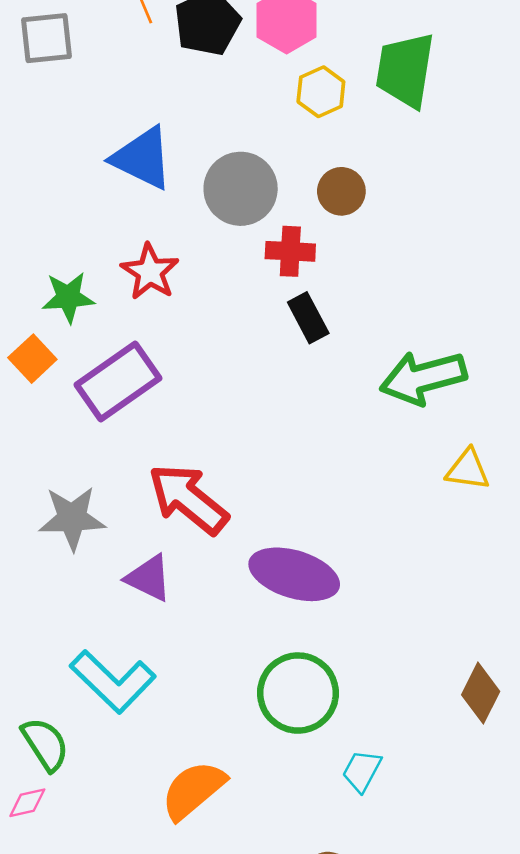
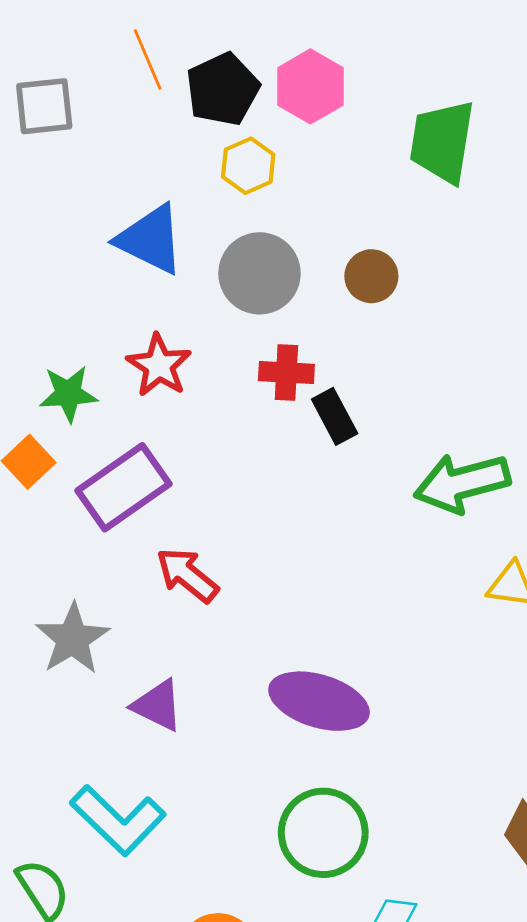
yellow hexagon: (321, 92) -> (248, 166), moved
red cross: (290, 251) -> (286, 373), moved
red arrow: (188, 499) -> (187, 575), moved, size x0.7
gray star: (72, 518) -> (73, 639), turned -30

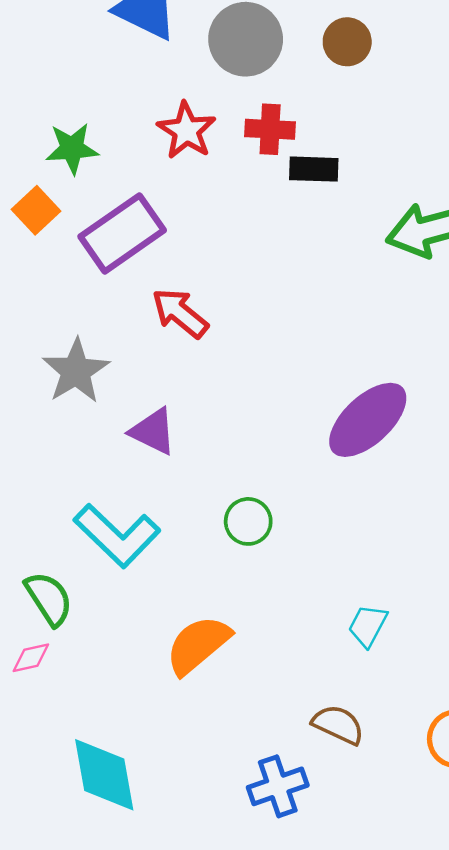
red star: (159, 365) -> (186, 131), moved
black rectangle: (335, 416) -> (314, 169), turned -60
purple ellipse: (319, 701) -> (368, 420), moved, turned -60
green circle: (323, 833) -> (248, 521), moved, size x0.6

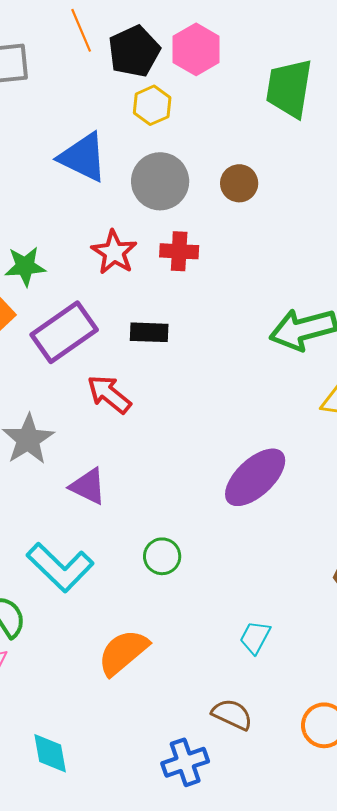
black rectangle: (314, 169) -> (149, 332), moved
cyan diamond: (104, 775) -> (50, 753), size x0.7

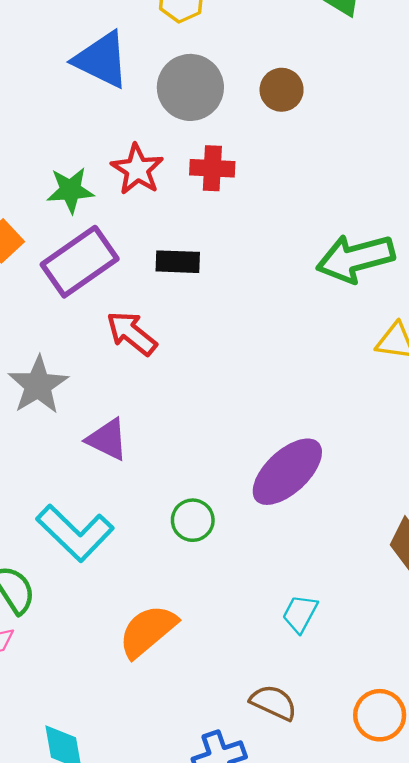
green star: (25, 266) -> (70, 190), moved
purple ellipse: (255, 477) -> (287, 472), moved

